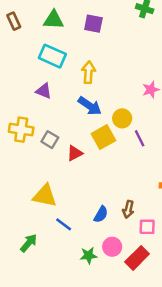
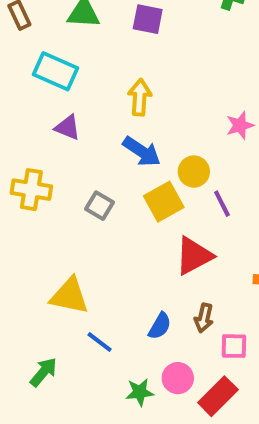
cyan rectangle: (52, 56) -> (55, 71), moved
gray square: (50, 140) -> (100, 206), moved
red triangle: (75, 153) -> (194, 256), moved, size x1.5

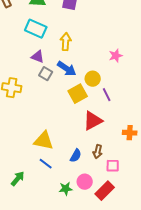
cyan rectangle: (55, 71) -> (36, 29), moved
purple triangle: (67, 127) -> (38, 57), moved
gray square: (100, 206) -> (46, 74), moved
yellow triangle: (69, 296) -> (44, 141), moved

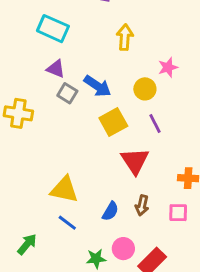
yellow arrow: (66, 42) -> (125, 37), moved
yellow circle: (93, 79) -> (145, 89), moved
red triangle: (93, 121) -> (135, 161), turned -35
pink square: (113, 166) -> (178, 213), moved

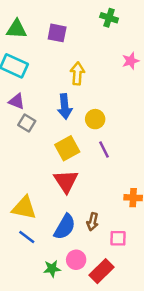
pink star: (168, 67) -> (131, 61), moved
blue arrow: (97, 86) -> (65, 106), moved, turned 50
red triangle: (135, 161) -> (66, 181), moved
blue semicircle: (110, 211) -> (65, 227), size x1.5
pink square: (178, 213) -> (118, 238), moved

